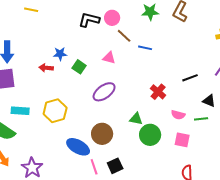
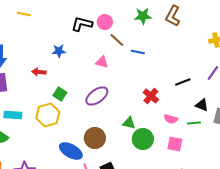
blue star: (60, 54) -> (59, 51), moved
green square: (79, 67) -> (60, 94), moved

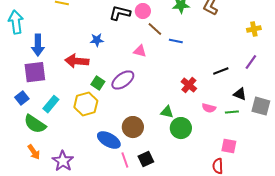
red arrow: (39, 72) -> (77, 61), size x1.6
purple ellipse: (97, 96) -> (123, 80), moved
cyan rectangle: (13, 115) -> (51, 104), turned -54
pink square: (175, 144) -> (229, 146), moved

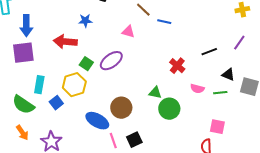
blue square: (22, 98) -> (56, 103), moved
cyan rectangle: (51, 104) -> (39, 85), turned -30

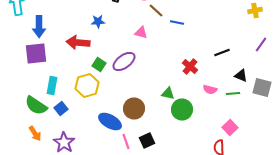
purple line: (239, 43) -> (261, 44), moved
blue square: (56, 103) -> (61, 108), moved
pink square: (217, 127) -> (230, 128), turned 35

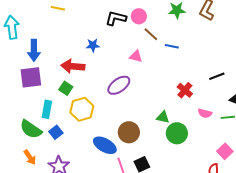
green square: (99, 64) -> (66, 88), moved

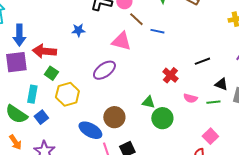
pink triangle: (136, 56) -> (121, 41), size x1.5
red arrow: (73, 66) -> (44, 51), moved

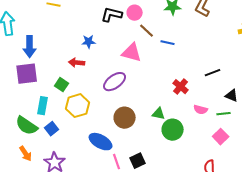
red arrow: (44, 51) -> (77, 63), moved, size x0.7
brown circle: (114, 117) -> (125, 118), moved
pink square: (210, 136) -> (221, 137), moved

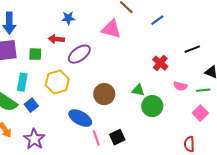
blue line: (168, 43) -> (157, 20), moved, turned -48
purple ellipse: (115, 82) -> (79, 54), moved
green square: (62, 85) -> (35, 54), moved, turned -32

